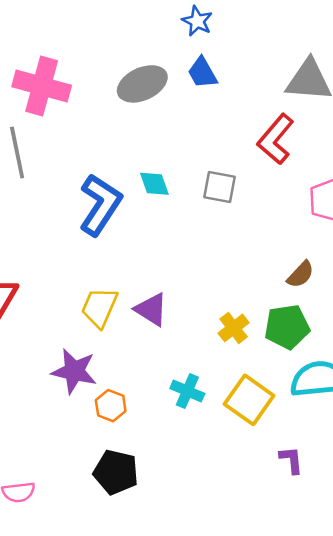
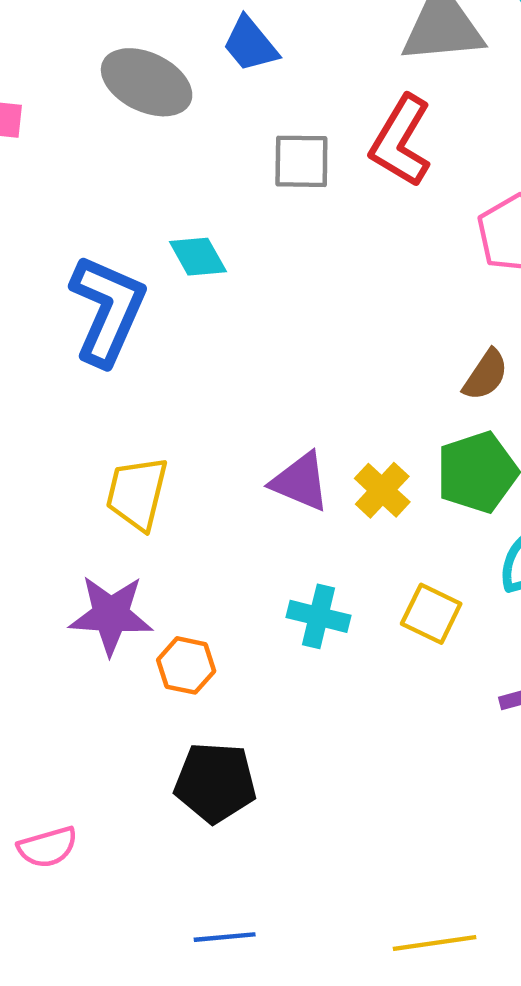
gray ellipse: (142, 84) -> (147, 82), turned 60
gray square: (220, 187) -> (301, 161), moved
purple triangle: (151, 310) -> (300, 482), moved
yellow square: (249, 400) -> (431, 614), size x0.7

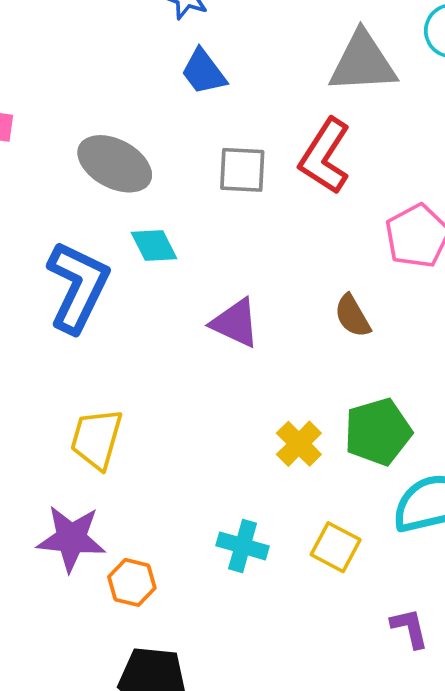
gray ellipse: (147, 82) -> (115, 164), moved
brown semicircle: (486, 375) -> (352, 316), moved, turned 114
purple triangle: (300, 482) -> (235, 323), moved

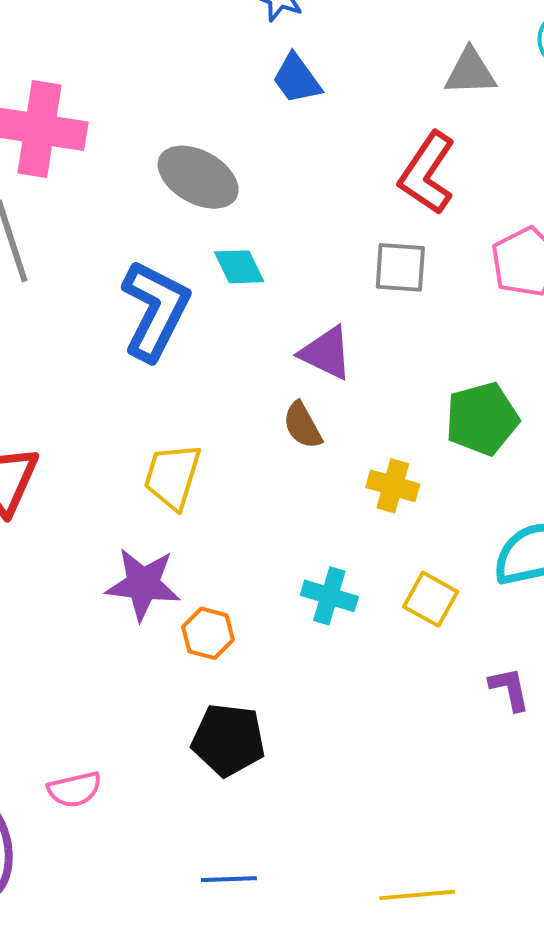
gray triangle: (363, 63) -> (470, 72), size x0.7
gray square: (242, 170) -> (400, 267), moved
brown semicircle: (352, 316) -> (302, 425), moved
green pentagon: (378, 432) -> (482, 419), moved
yellow cross: (299, 444) -> (393, 486), turned -30

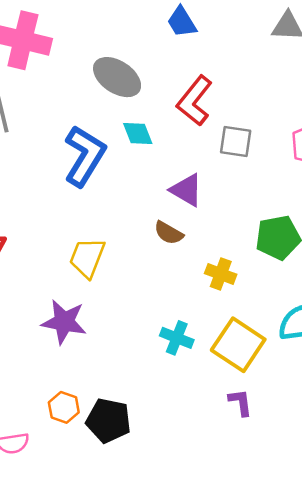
red L-shape: (427, 173) -> (195, 101), moved
brown semicircle: (302, 425) -> (169, 233), turned -36
yellow square: (431, 599) -> (238, 345), size x1.6
orange hexagon: (208, 633) -> (64, 407), moved
purple L-shape: (510, 689) -> (240, 402), moved

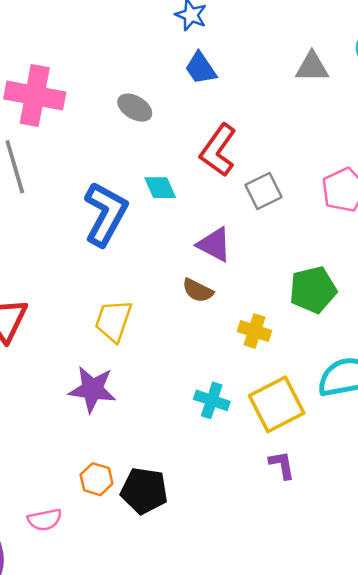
gray ellipse: (117, 77) -> (135, 108), moved, size x0.7
gray square: (236, 142) -> (263, 191), turned -32
yellow square: (238, 345) -> (277, 404), turned 32

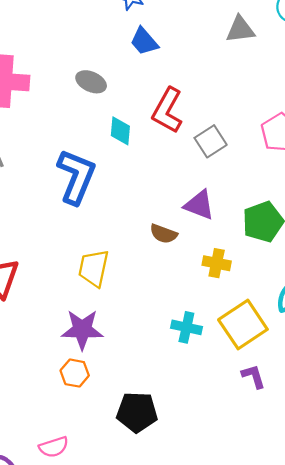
cyan diamond: (160, 188) -> (120, 131), moved, turned 36
purple triangle: (214, 245) -> (199, 205), moved
orange hexagon: (97, 479) -> (75, 373), moved

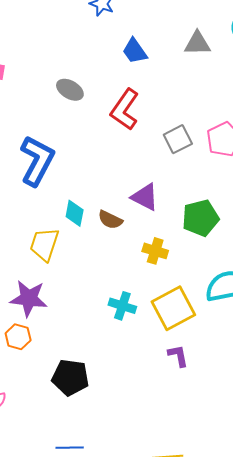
blue trapezoid: (144, 41) -> (135, 51), moved
gray ellipse: (91, 82) -> (70, 90), moved
cyan diamond: (120, 131) -> (75, 213), moved
gray square: (211, 141) -> (178, 139), moved

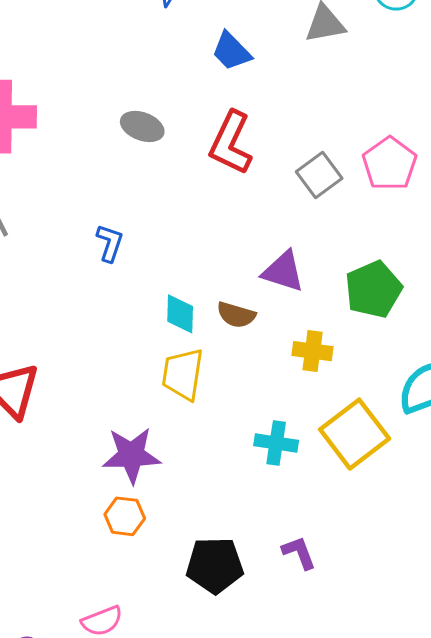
blue L-shape: (37, 161) -> (110, 243), size x0.5
yellow trapezoid: (44, 244) -> (183, 374), moved
purple L-shape: (178, 356) -> (299, 553), moved

